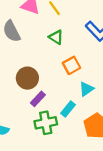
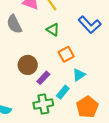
purple rectangle: (38, 99) -> (43, 78), moved

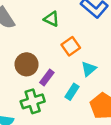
green cross: (43, 104) -> (33, 101), moved

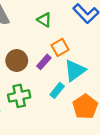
cyan triangle: (89, 69) -> (75, 70), size x1.5
purple rectangle: (47, 77) -> (44, 62), moved

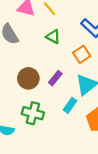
orange square: (60, 47) -> (82, 54), moved
green cross: (19, 96) -> (33, 113), turned 30

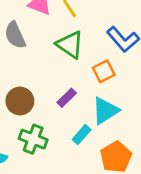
green triangle: (53, 37) -> (70, 45), size x1.5
brown circle: (28, 78) -> (20, 101), moved

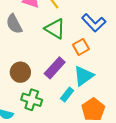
purple rectangle: (67, 98) -> (55, 68), size x1.5

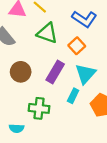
brown circle: (20, 72) -> (21, 72), moved

